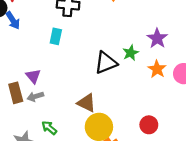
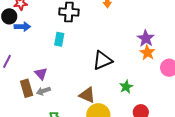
blue arrow: (13, 20) -> (22, 27), turned -56
green star: (131, 53) -> (126, 87), moved
orange star: (157, 69) -> (147, 53), moved

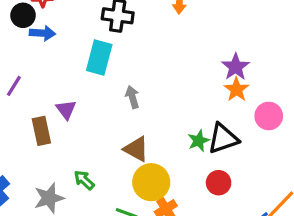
cyan rectangle: (59, 39) -> (99, 57), size x1.5
black triangle: (103, 60) -> (223, 139), moved
gray arrow: (43, 91) -> (132, 97), moved, turned 88

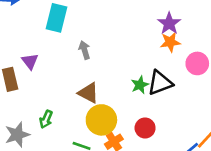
orange star: (236, 89) -> (170, 42), turned 30
green arrow: (84, 180) -> (46, 119), turned -108
red circle: (219, 183) -> (145, 128), moved

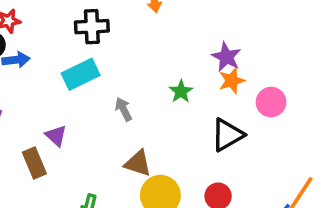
cyan rectangle: (56, 18) -> (81, 74), turned 60
green star: (140, 85) -> (181, 91), moved

